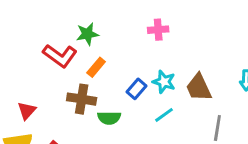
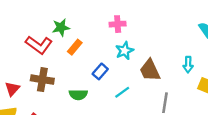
orange rectangle: (96, 67) -> (75, 47), moved
cyan star: (164, 82) -> (125, 51), moved, turned 30
brown cross: (82, 99) -> (42, 80), moved

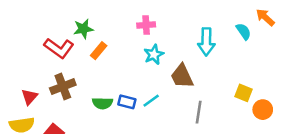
cyan arrow: (188, 65) -> (206, 42), moved, size x1.5
blue rectangle: (100, 71) -> (127, 102), moved, turned 63
brown cross: (42, 80) -> (63, 87), turned -30

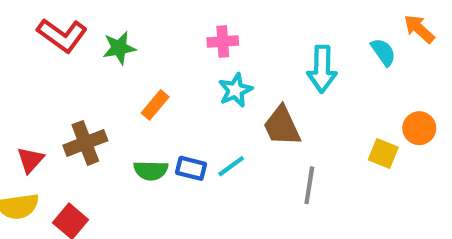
red L-shape: (59, 48) -> (62, 35), moved
orange rectangle: (99, 51) -> (155, 105), moved
orange circle: (263, 110) -> (419, 128), moved

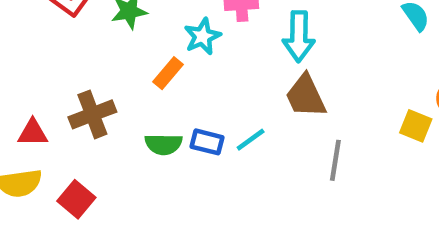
cyan arrow: (322, 69) -> (299, 36), moved
cyan star: (235, 90) -> (202, 36), moved
red triangle: (30, 160) -> (33, 133), turned 48

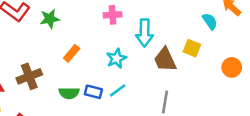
cyan star: (202, 36) -> (116, 58), moved
brown trapezoid: (306, 96) -> (165, 60), moved
yellow square: (416, 126) -> (192, 48), moved

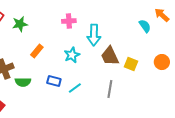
yellow square: (192, 48) -> (131, 64), moved
cyan line: (118, 90) -> (75, 88), moved
green semicircle: (69, 93) -> (23, 82), moved

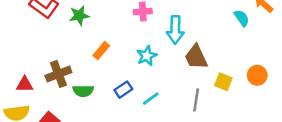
orange circle: (162, 62) -> (257, 75), moved
yellow square: (131, 64) -> (223, 82), moved
blue rectangle: (54, 81) -> (123, 90), turned -48

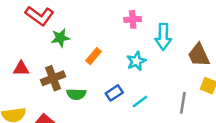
green star: (79, 15) -> (60, 38), moved
brown trapezoid: (196, 57) -> (199, 55), moved
red triangle: (25, 84) -> (21, 68), moved

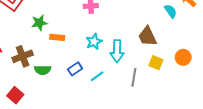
cyan arrow: (163, 37) -> (117, 51), moved
green star: (60, 38) -> (39, 23), moved
orange rectangle: (93, 56) -> (57, 37), turned 56

